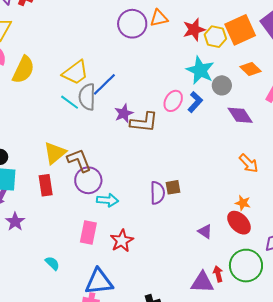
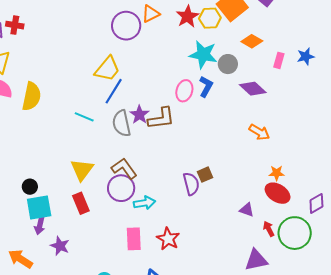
yellow trapezoid: (75, 73) -> (107, 69), moved
gray semicircle: (87, 97) -> (122, 123), moved
brown L-shape: (79, 160) -> (124, 168), moved
orange arrow: (249, 163) -> (259, 132), moved
red arrow: (218, 274) -> (269, 229), moved

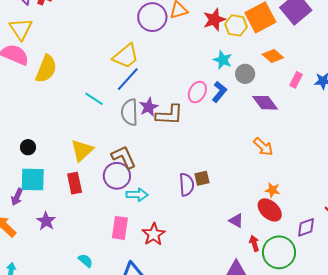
cyan star: (203, 55) -> (223, 60), size x0.7
black circle: (30, 187) -> (28, 147), moved
purple arrow: (40, 226) -> (17, 197), moved

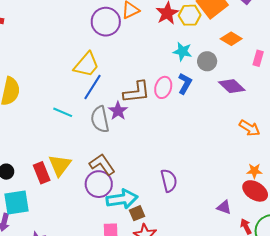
brown L-shape: (169, 115) -> (137, 92), moved
orange arrow: (263, 147) -> (250, 128), moved
brown square: (202, 178) -> (137, 213), moved
red rectangle: (75, 183) -> (42, 173), moved
cyan arrow: (137, 195) -> (122, 199), size x1.4

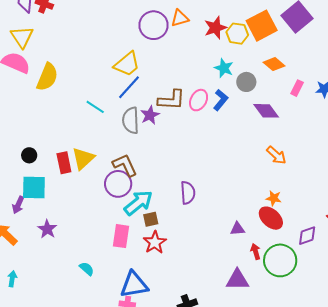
cyan arrow: (122, 199) -> (138, 203), turned -40
purple triangle: (224, 207) -> (237, 229), turned -35

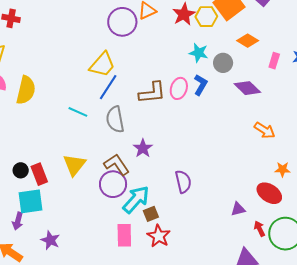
purple star: (150, 115) -> (143, 148), moved
red rectangle: (64, 163) -> (39, 174), moved
orange star: (274, 198) -> (282, 169), moved

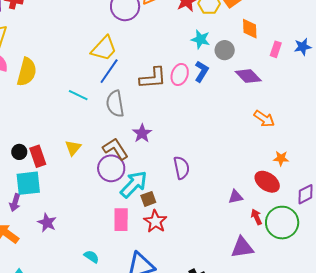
orange diamond: (248, 41) -> (250, 29), turned 55
yellow triangle: (74, 165) -> (73, 148), size x0.7

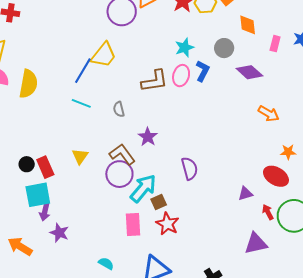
cyan star: (200, 39) -> (185, 48), moved, turned -30
blue line: (109, 71) -> (83, 71), moved
gray semicircle: (115, 104) -> (119, 109), size x0.6
purple arrow: (15, 203) -> (45, 212), moved

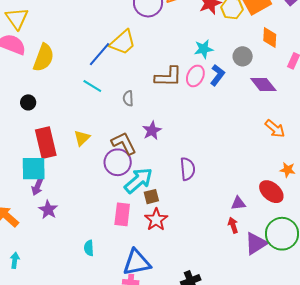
black circle: (27, 164) -> (28, 102), moved
red rectangle: (45, 167) -> (46, 143), size x1.4
red arrow: (268, 212) -> (233, 225), moved
purple triangle: (256, 243) -> (256, 243), moved, turned -30
cyan semicircle: (106, 263) -> (89, 248), turned -133

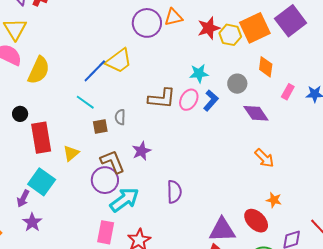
red rectangle: (46, 143) -> (41, 138), moved
cyan square: (34, 169) -> (42, 182), moved, turned 32
brown square: (151, 197) -> (100, 127), moved
purple triangle: (238, 203) -> (222, 230), size x1.8

